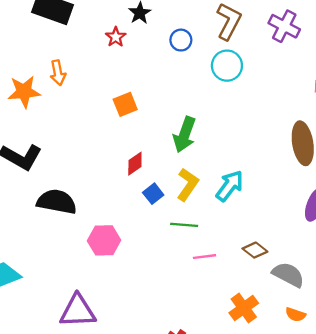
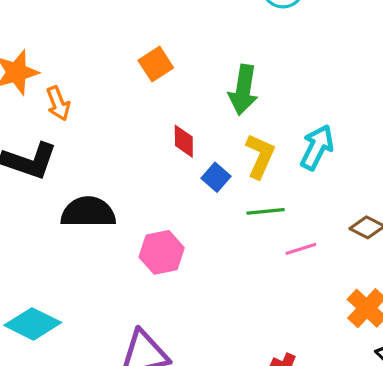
orange arrow: (58, 73) -> (58, 103), moved
red diamond: (135, 164) -> (184, 141), turned -45

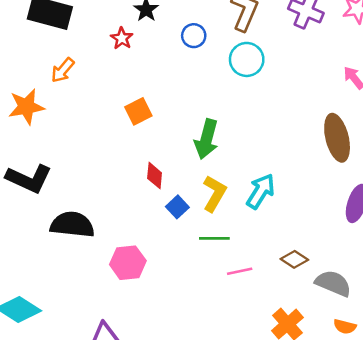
orange arrow: (58, 103) -> (63, 70), moved, turned 56

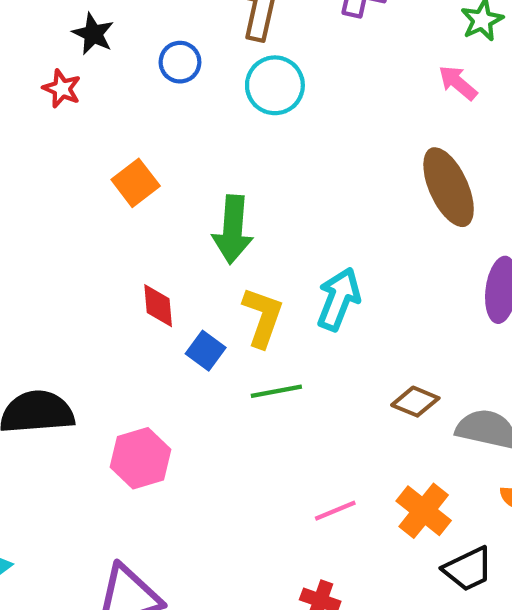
orange square: (138, 111) -> (136, 183), moved
pink line: (240, 271) -> (335, 511), moved

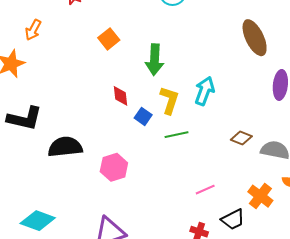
orange cross: (424, 511) -> (260, 196), moved
black trapezoid: (468, 569) -> (233, 220), moved

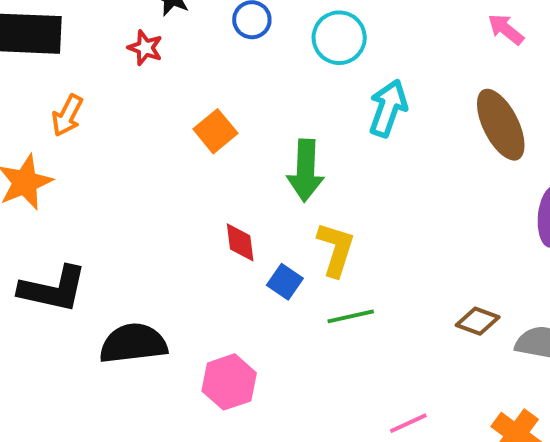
cyan arrow: (205, 91) -> (388, 108), moved

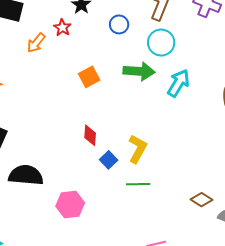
orange arrow: (67, 115) -> (36, 43), moved
green arrow: (306, 170) -> (139, 71), moved, turned -100

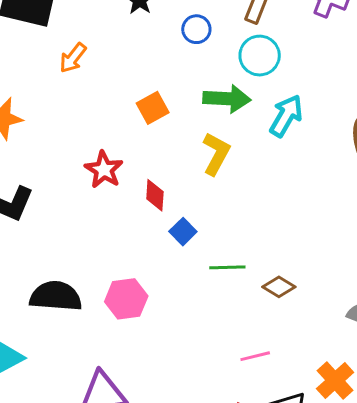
red star: (62, 28) -> (104, 170), moved, size x1.4
yellow L-shape: (138, 149) -> (216, 154), moved
black semicircle: (26, 175) -> (56, 296), moved
brown diamond: (202, 200) -> (279, 287), moved

